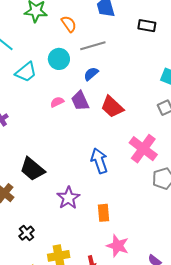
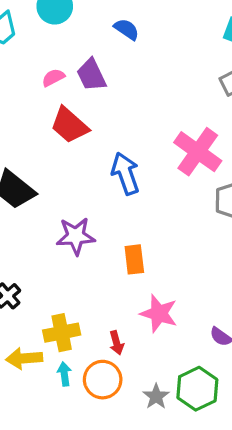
blue semicircle: (91, 74) -> (127, 29), moved, turned 77
red trapezoid: (112, 107) -> (69, 125), moved
purple star: (68, 198) -> (76, 236), turned 30

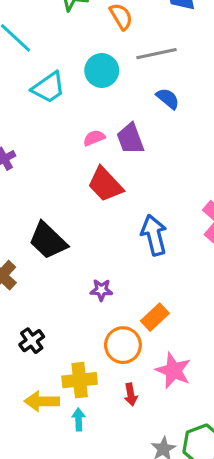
purple star: (76, 236) -> (101, 290), size x0.6
orange rectangle: (134, 259) -> (155, 317), turned 48
orange circle: (103, 380) -> (123, 345), moved

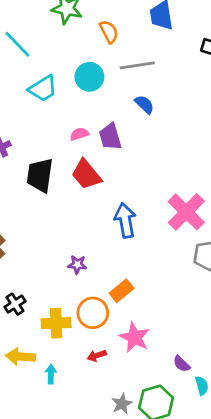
black trapezoid: (48, 241) -> (40, 175), moved, turned 51
yellow cross: (80, 380) -> (56, 323), moved
red arrow: (131, 395) -> (97, 356), turned 78

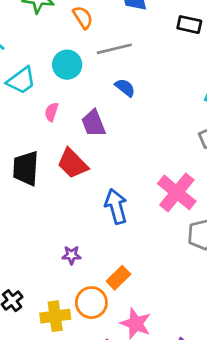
pink semicircle: (79, 134) -> (51, 112), moved, turned -48

